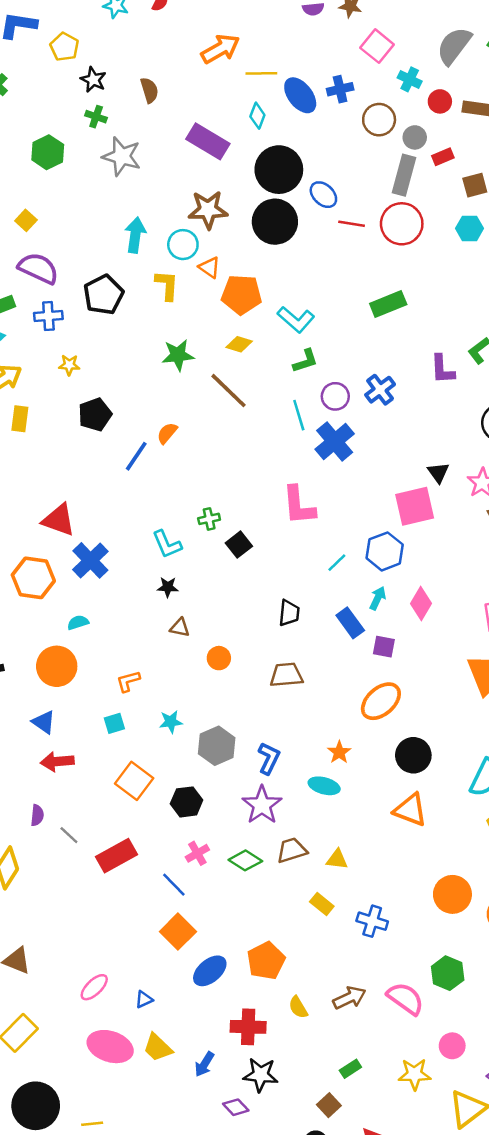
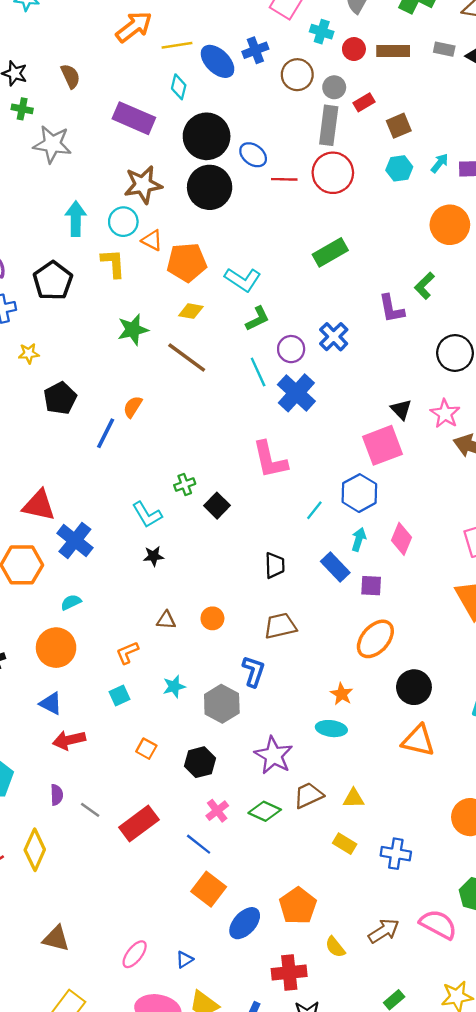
brown triangle: (180, 628) -> (166, 620), moved
blue L-shape: (269, 758) -> (253, 671), moved
orange square: (134, 781) -> (146, 749), size x0.6

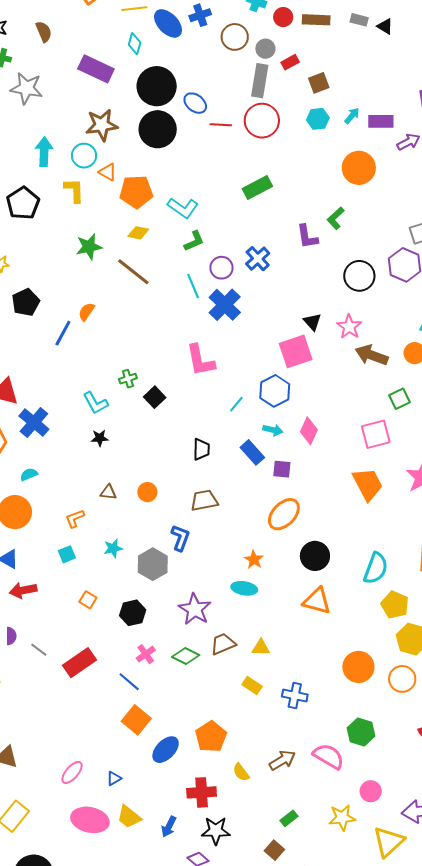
cyan arrow: (359, 539) -> (273, 430), turned 84

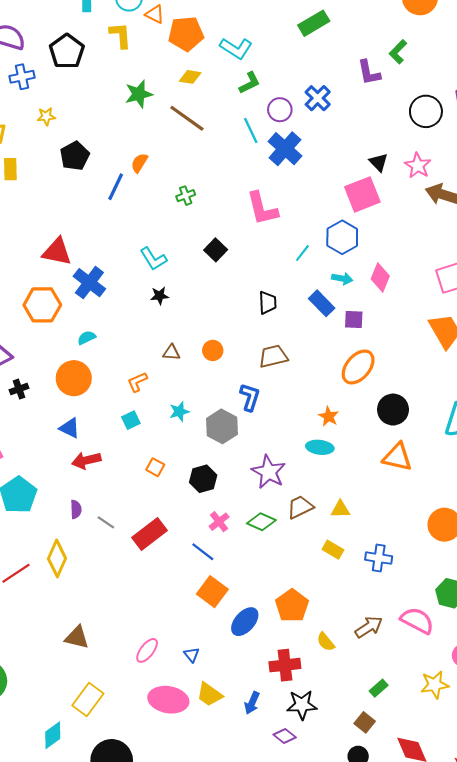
green cross: (128, 379) -> (186, 196), moved
blue triangle: (114, 778) -> (192, 655), turned -35

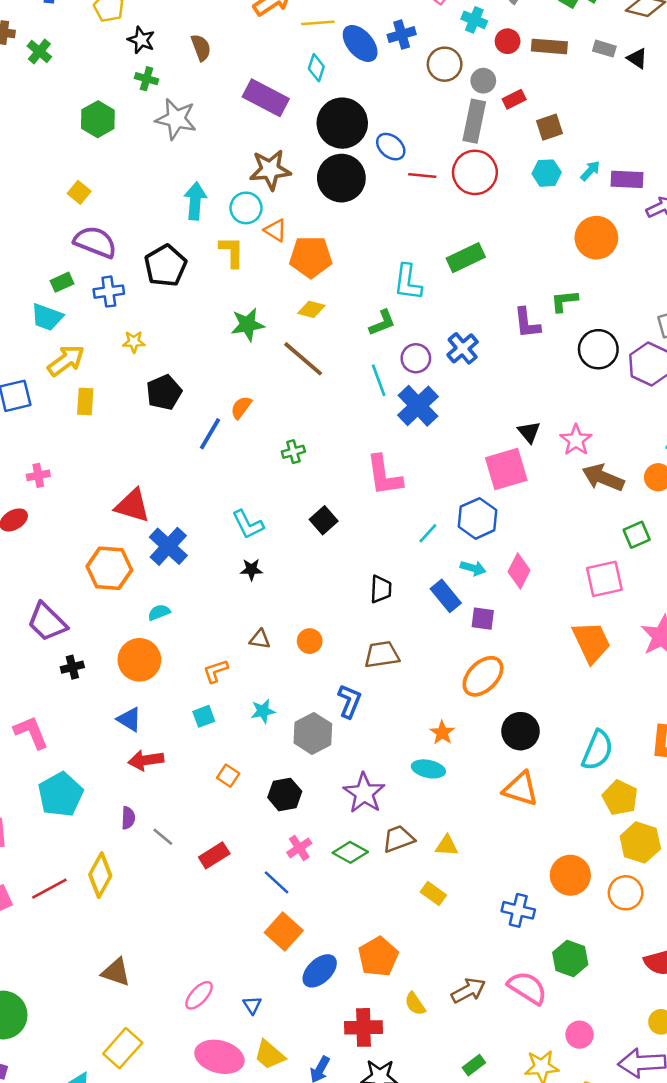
cyan L-shape: (236, 48) -> (408, 282), moved, turned 60
green L-shape: (398, 52) -> (564, 301), turned 35
black circle: (426, 111) -> (598, 349), moved
red rectangle: (149, 534) -> (214, 855), size x0.7
blue cross: (379, 558) -> (518, 910), moved

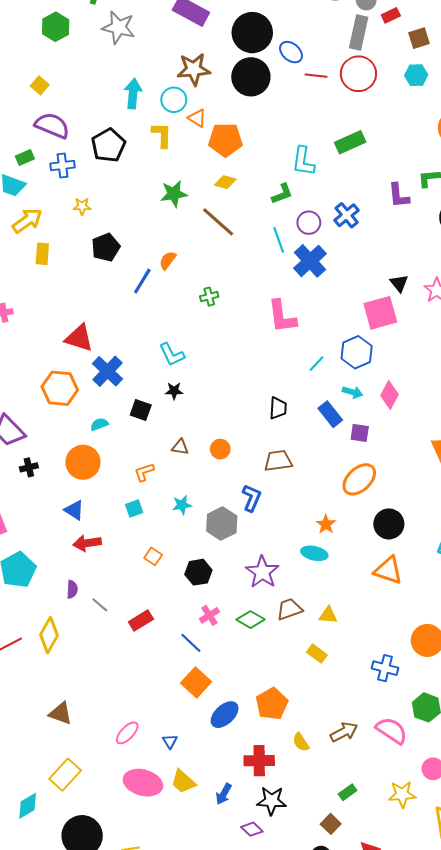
black square: (324, 520) -> (141, 410), moved, turned -30

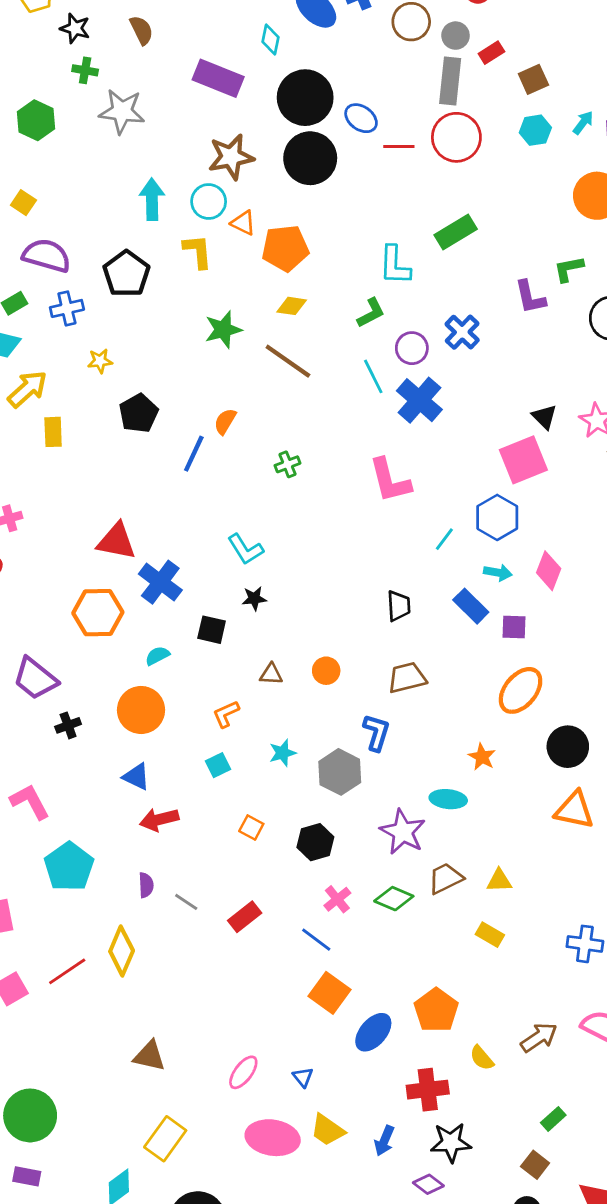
cyan ellipse: (314, 553) -> (448, 799), moved

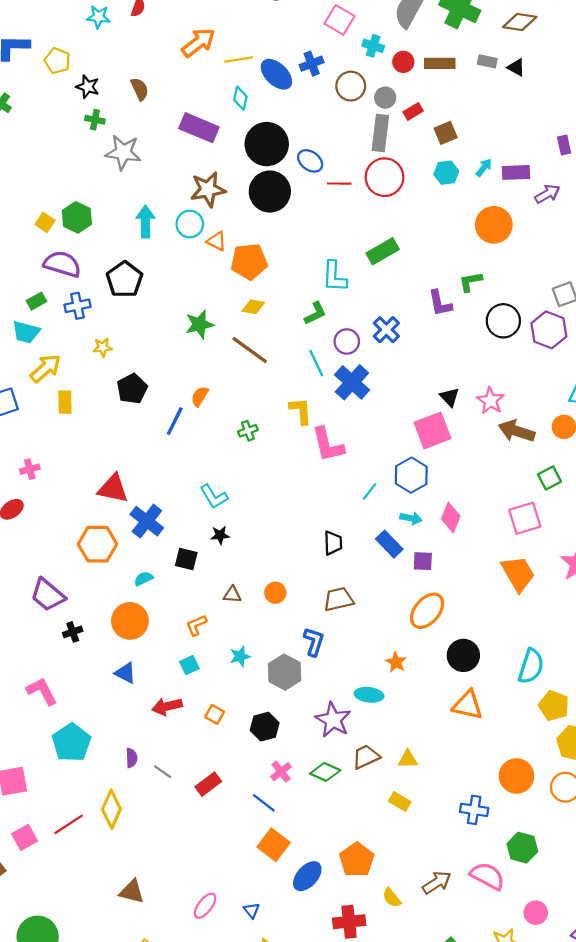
green hexagon: (36, 120) -> (77, 217), moved
yellow L-shape: (198, 251) -> (301, 411), moved
red arrow: (159, 820) -> (167, 706), moved

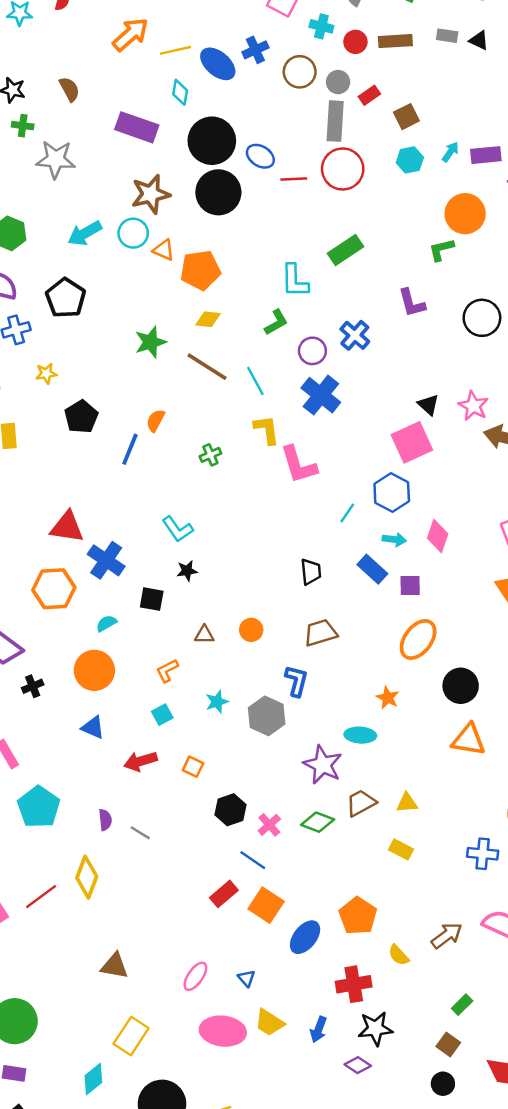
cyan arrow: (145, 222) -> (85, 233), turned -116
green L-shape: (471, 282) -> (441, 250), moved
cyan line: (316, 363) -> (255, 381), moved
black hexagon: (265, 727) -> (230, 810), moved
red rectangle: (208, 784) -> (224, 894), moved

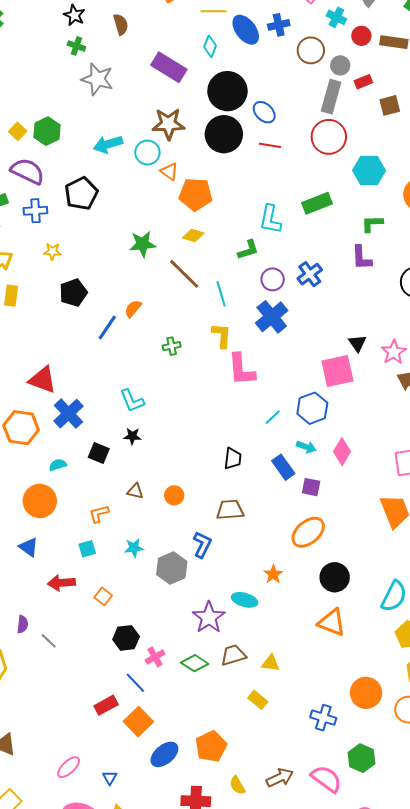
cyan hexagon: (410, 160) -> (369, 171), moved, size x1.4
red line: (294, 179) -> (270, 145), moved
green L-shape: (441, 250) -> (372, 224), moved

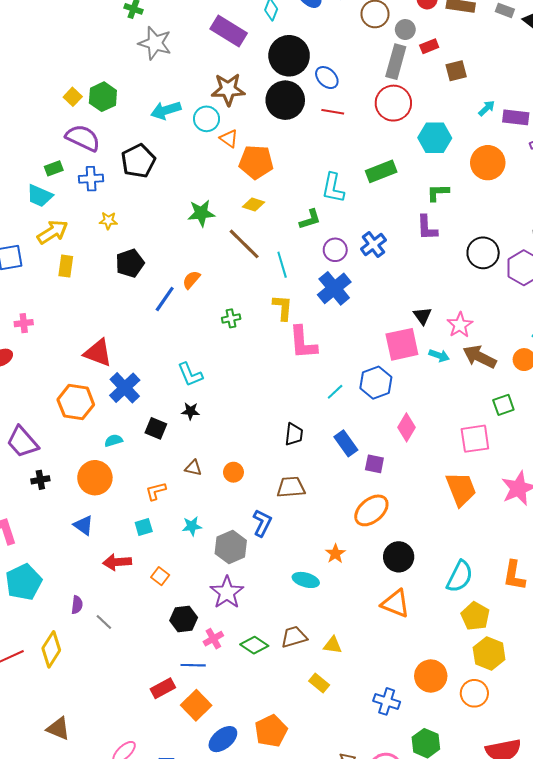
cyan arrow: (306, 447) -> (439, 356), moved
purple star: (209, 617) -> (227, 592), moved
blue line: (135, 683) -> (193, 665), turned -45

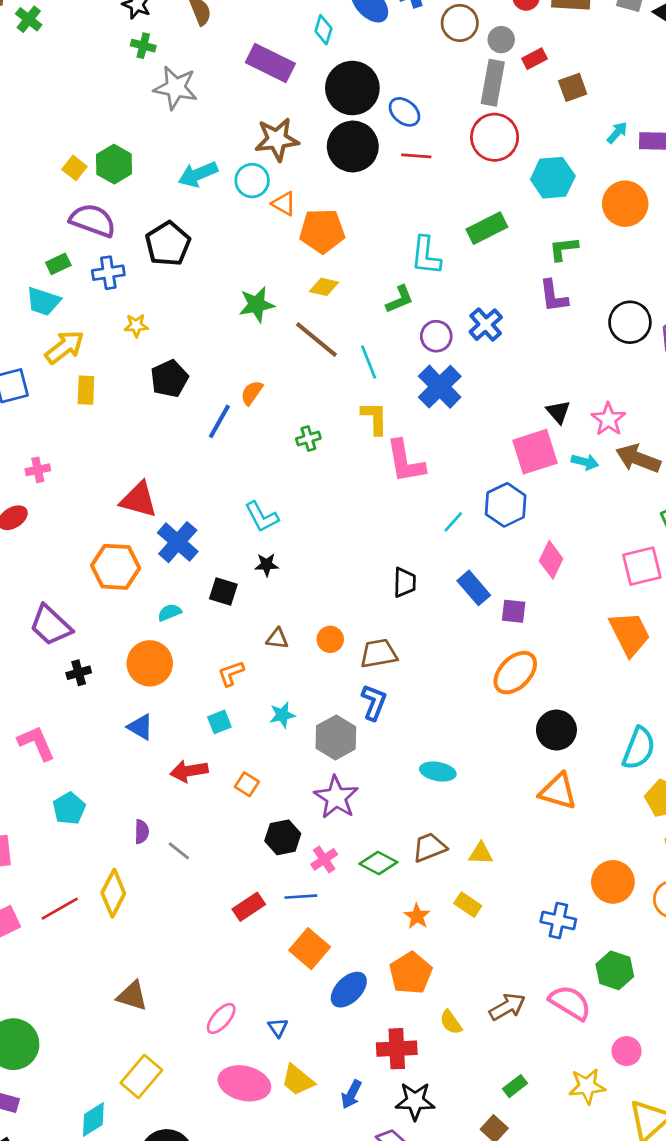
brown trapezoid: (291, 487) -> (379, 654), moved
orange star: (335, 554) -> (417, 916), moved
cyan pentagon: (24, 582) -> (69, 808), size x0.7
red rectangle: (163, 688) -> (249, 907), moved

